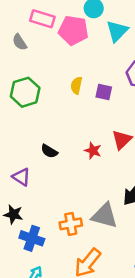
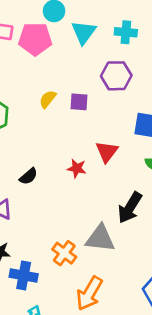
yellow semicircle: (76, 85) -> (48, 99), turned 35
black semicircle: (49, 151) -> (29, 176), turned -63
orange cross: (71, 224) -> (64, 253), turned -35

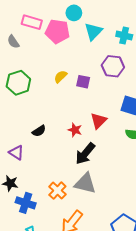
black arrow: (130, 208) -> (85, 154), moved

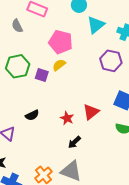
pink pentagon: (57, 31) -> (61, 42), moved
purple square: (83, 82) -> (42, 75), moved
black arrow: (85, 154) -> (74, 142), size x0.6

